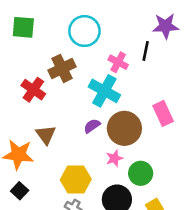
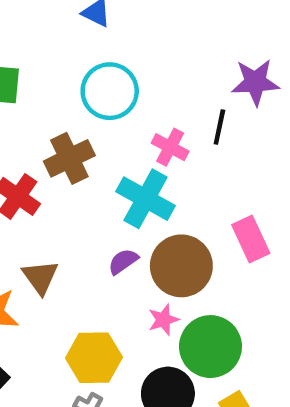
green circle: (141, 173) -> (210, 347), size x1.4

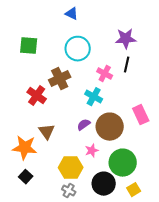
purple star: (255, 82) -> (126, 39), moved
cyan cross: (146, 199) -> (94, 97), size x0.7
pink star: (163, 320) -> (92, 151), moved

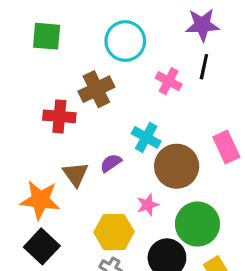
red cross: (37, 96) -> (59, 116), turned -30
cyan cross: (94, 97) -> (146, 137), moved
purple semicircle: (84, 125) -> (111, 163), moved
black square: (26, 177) -> (42, 246), size x1.5

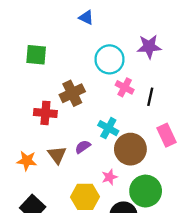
cyan circle: (125, 41) -> (109, 59), moved
black line: (204, 67) -> (150, 97), moved
orange star: (40, 200) -> (27, 161), moved, size x0.7

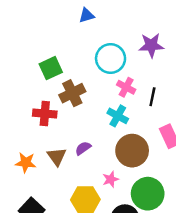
blue triangle: (86, 17) -> (87, 15), turned -42
green square: (36, 55) -> (51, 68), moved, turned -30
cyan cross: (108, 128) -> (118, 116), moved

